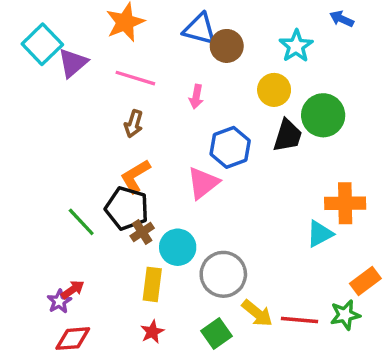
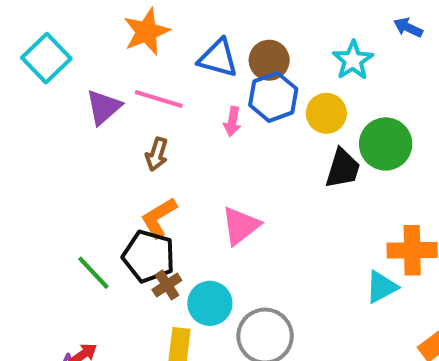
blue triangle: (200, 29) -> (218, 58), moved
purple triangle: (73, 63) -> (104, 107), moved
blue hexagon: (230, 147) -> (273, 97), moved

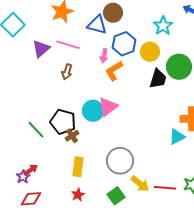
brown circle: (269, 60) -> (113, 13), moved
orange L-shape: (159, 218) -> (114, 71), moved
cyan circle: (210, 303) -> (93, 111), moved

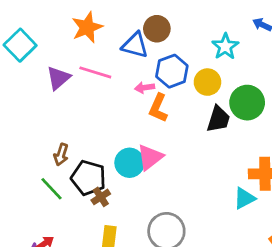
pink arrow: (104, 56) -> (145, 88), turned 72
orange L-shape: (114, 71) -> (158, 108), turned -35
brown arrow: (67, 72) -> (61, 155), moved

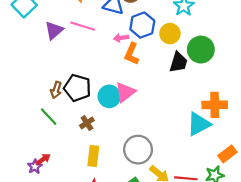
black pentagon: (88, 178) -> (77, 88), moved
cyan triangle: (244, 198) -> (199, 124), size x1.4

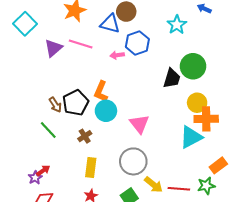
yellow circle: (170, 34) -> (197, 103), moved
orange L-shape: (132, 54) -> (101, 92), moved
black pentagon: (77, 88) -> (76, 103), turned 30
brown arrow: (56, 90) -> (55, 105), turned -49
pink triangle: (125, 92) -> (139, 124), moved, turned -30

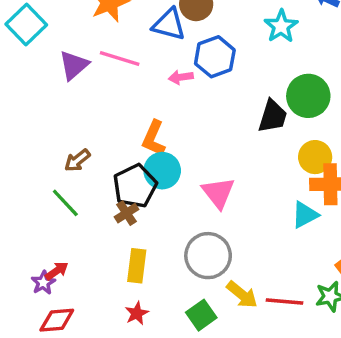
black pentagon: (76, 103) -> (135, 186), moved
brown arrow: (55, 105) -> (77, 160), turned 84
cyan triangle: (191, 137) -> (305, 215), size x0.7

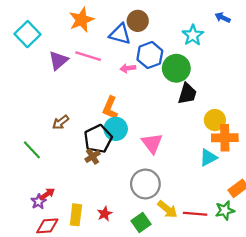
green circle: (308, 96) -> (176, 68), moved
green line: (65, 203) -> (32, 150), moved
yellow rectangle: (137, 266) -> (76, 215), moved
red star: (137, 313) -> (105, 214), moved

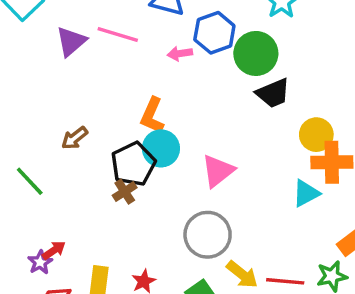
black trapezoid: (187, 94) -> (273, 93), turned 50
pink triangle: (152, 143) -> (218, 171), turned 30

